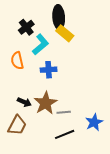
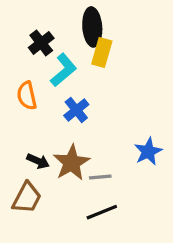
yellow rectangle: (65, 33) -> (102, 53), turned 66
blue cross: (49, 70) -> (76, 110), turned -35
blue star: (94, 122) -> (148, 152), moved

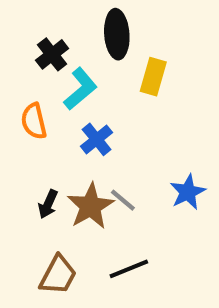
yellow rectangle: (102, 53) -> (153, 77), moved
black arrow: (38, 161) -> (48, 204), turned 90
gray line: (100, 177) -> (123, 200), moved, turned 45
brown trapezoid: (27, 198) -> (58, 275), moved

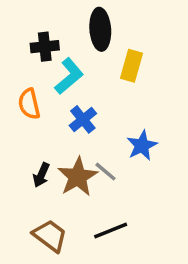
black cross: (52, 54) -> (45, 47), turned 32
blue star: (188, 192) -> (142, 146), moved
brown trapezoid: (58, 275) -> (50, 236), turned -81

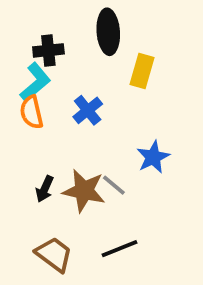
cyan L-shape: (69, 76) -> (35, 82), moved
blue cross: (83, 119) -> (88, 110), moved
brown star: (78, 177) -> (84, 191), turned -30

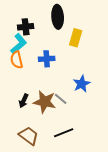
blue cross: (88, 110) -> (47, 59), turned 35

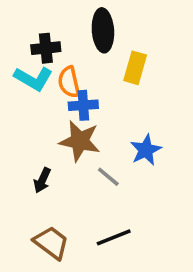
cyan L-shape: (19, 44) -> (33, 79), turned 70
orange semicircle: (17, 60) -> (69, 82), moved
brown star: (45, 102) -> (80, 141), moved

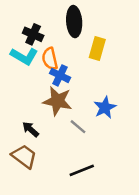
black cross: (46, 48) -> (33, 34), turned 30
blue cross: (83, 105) -> (60, 75), turned 30
black arrow: (42, 180) -> (31, 129), turned 108
brown trapezoid: (51, 243) -> (24, 156), moved

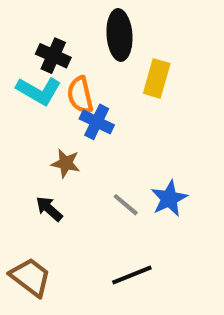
brown star: (57, 101) -> (66, 163), moved, size x0.6
blue star: (105, 107) -> (169, 198), moved
brown trapezoid: (24, 156) -> (30, 277), moved

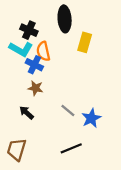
blue cross: (97, 122) -> (34, 65), moved
blue star: (169, 198) -> (91, 118), moved
brown trapezoid: (30, 277) -> (17, 149), turned -110

